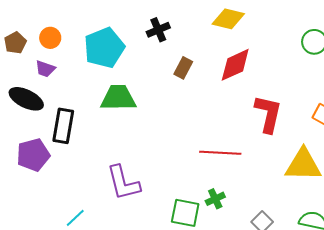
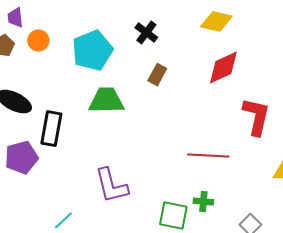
black cross: (158, 30) -> (146, 33), turned -30
brown rectangle: (183, 68) -> (157, 75), moved
purple trapezoid: (45, 69) -> (15, 18), moved, turned 65
green cross: (215, 199) -> (203, 202), turned 30

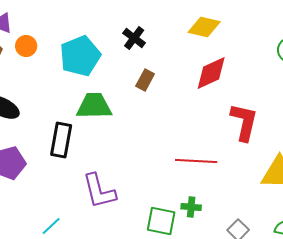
black rectangle: (51, 129) -> (61, 140), moved

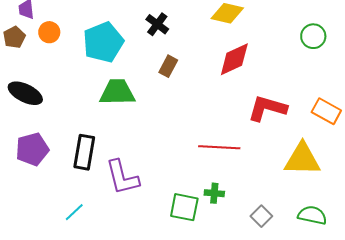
red L-shape: (244, 122) -> (267, 108), turned -87
black rectangle: (61, 140) -> (84, 152), moved

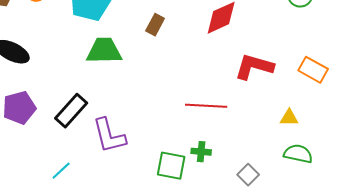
black rectangle: (84, 152) -> (71, 111), turned 32
yellow triangle: (302, 159) -> (289, 118), size x0.5
green semicircle: (312, 215) -> (298, 154), moved

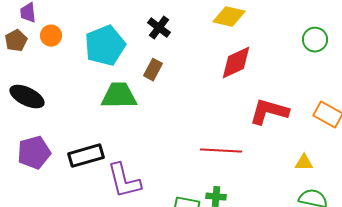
brown rectangle: (155, 25) -> (153, 70), moved
black rectangle: (71, 111) -> (86, 156), turned 32

